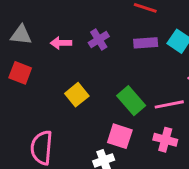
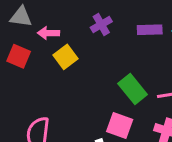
pink arrow: (61, 43) -> (48, 33), moved
yellow square: (77, 95) -> (66, 57), moved

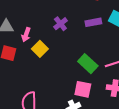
pink arrow: (48, 33) -> (26, 35), turned -64

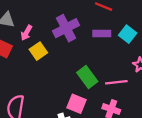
purple cross: (60, 24) -> (66, 28), size x1.6

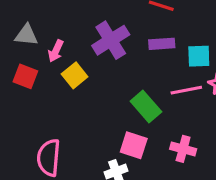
cyan square: (128, 34) -> (199, 56), moved, turned -36
pink line: (116, 82) -> (186, 90), moved

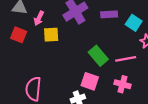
cyan square: (199, 56) -> (134, 23), turned 35
yellow square: (75, 75) -> (51, 35), turned 35
pink line: (186, 90) -> (126, 59), moved

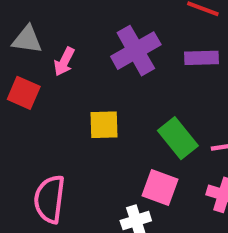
yellow square: (51, 35) -> (104, 125), moved

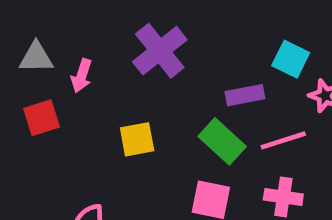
purple rectangle: (201, 58) -> (245, 95), moved
red square: (24, 93) -> (42, 118), turned -32

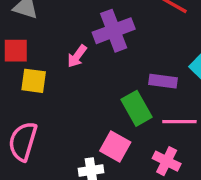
pink arrow: (82, 76) -> (77, 56), moved
yellow square: (137, 139) -> (34, 81), moved

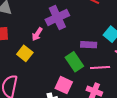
yellow square: (34, 81) -> (25, 53), moved, turned 35

